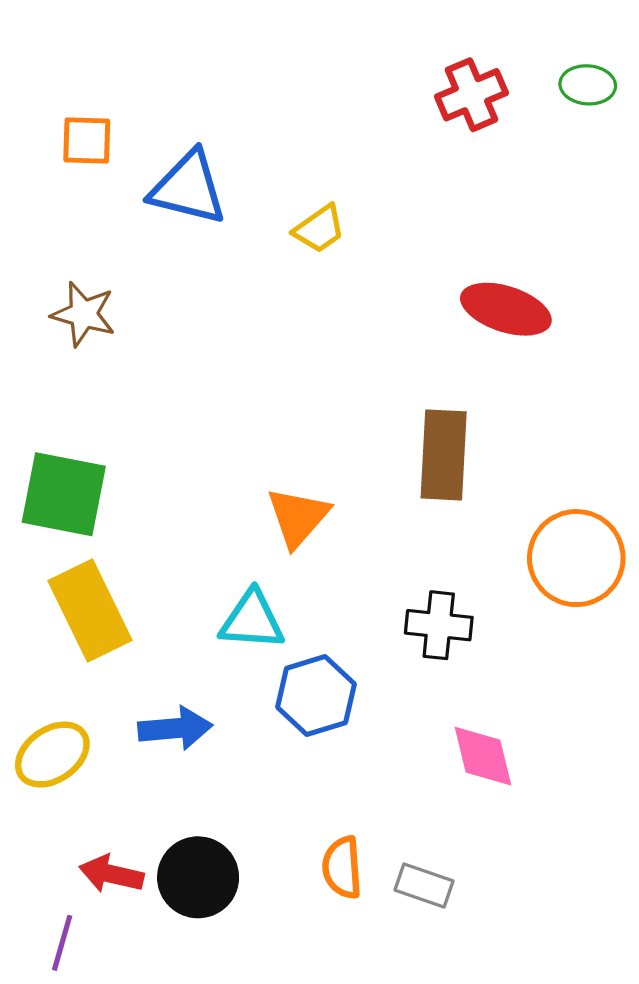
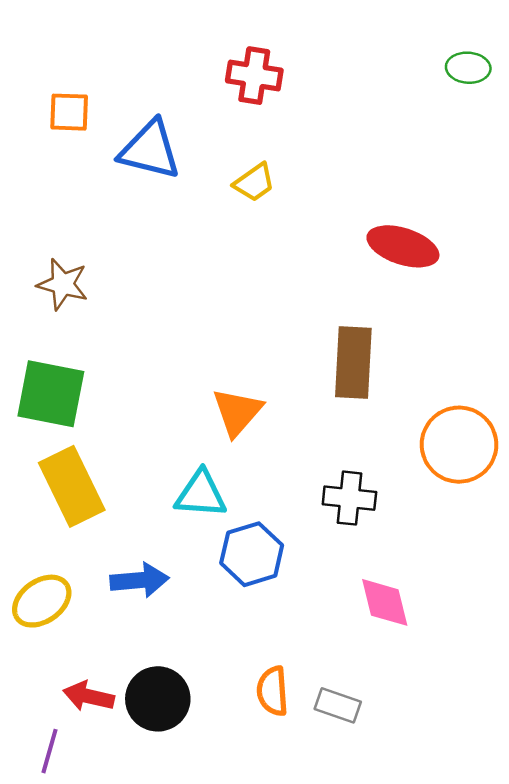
red cross: (471, 95) -> (254, 76), moved, turned 32
brown star: (83, 314) -> (63, 284), moved

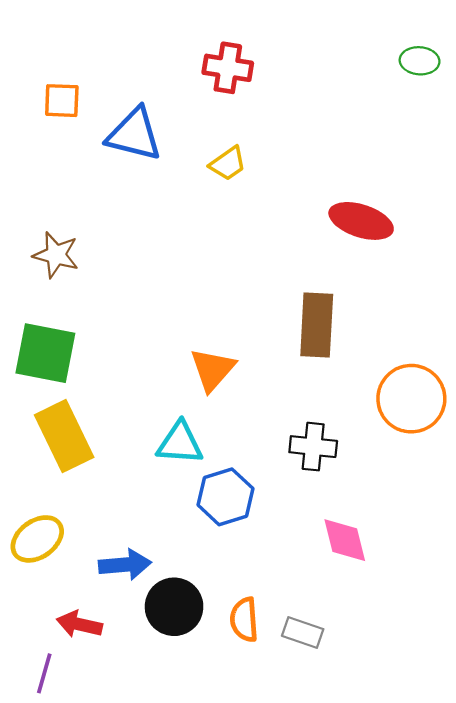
blue arrow: (140, 580) -> (125, 565), moved
black circle: (158, 699) -> (174, 607), moved

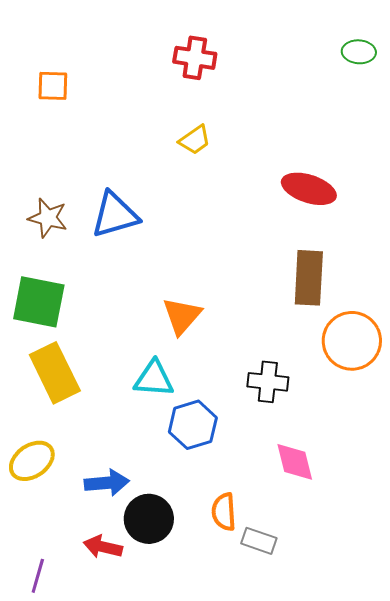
blue triangle: (134, 134) -> (115, 215), moved, turned -30
brown rectangle: (317, 325) -> (309, 278), moved
orange semicircle: (244, 620) -> (224, 512), moved
red arrow: (79, 624) -> (103, 547), moved

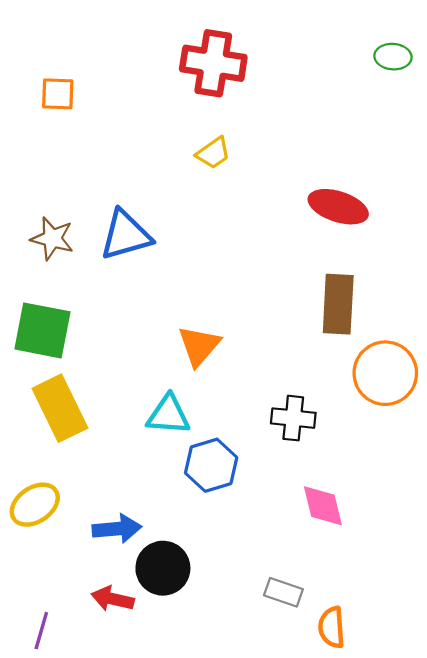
red cross: (195, 58) -> (213, 63), size x1.4
orange semicircle: (224, 512) -> (332, 627), moved

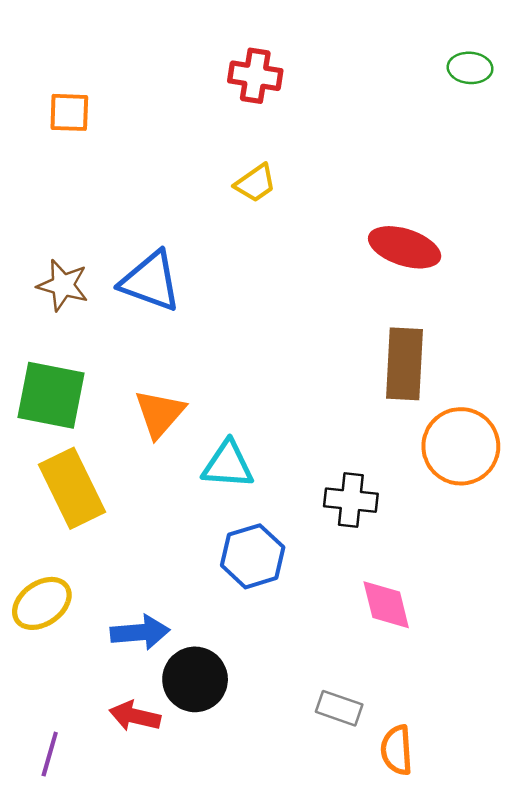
red cross: (213, 63) -> (255, 76), size x0.7
blue triangle: (126, 235) -> (151, 281), turned 36
orange triangle: (199, 346) -> (160, 414), moved
cyan triangle: (168, 415) -> (228, 465), moved

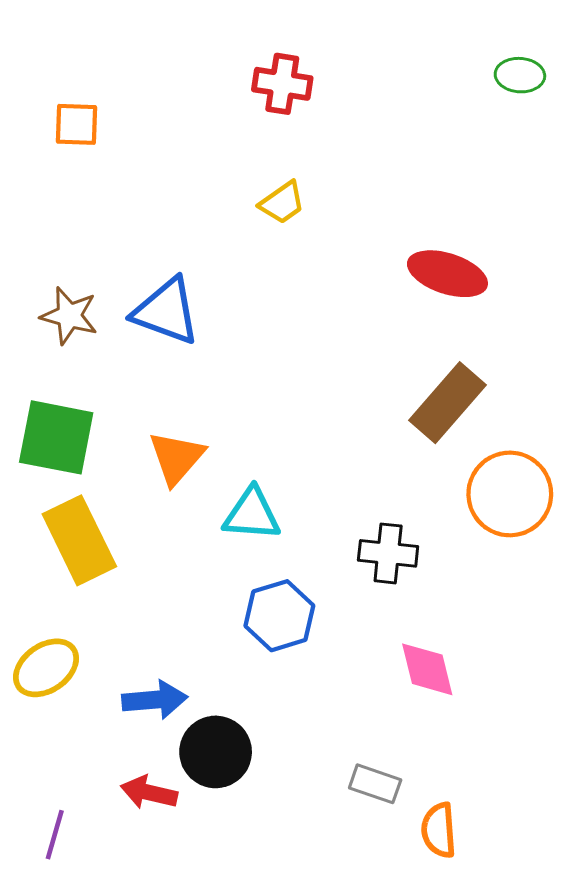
brown rectangle: (405, 364) -> (447, 403), turned 38

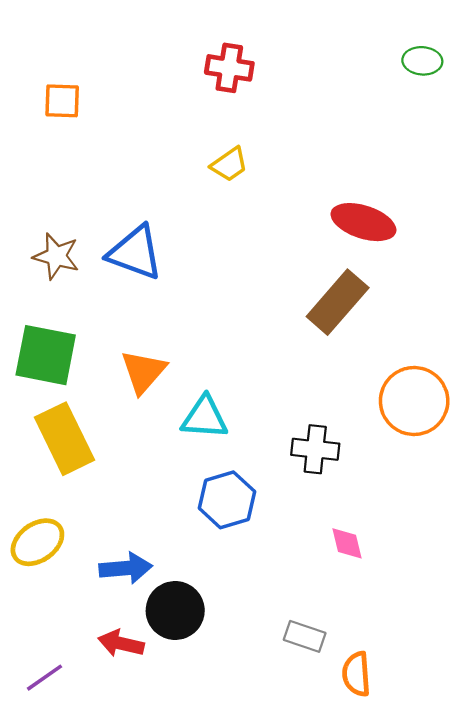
brown rectangle: (447, 403) -> (338, 302), moved
pink diamond: (427, 669) -> (347, 543), size x0.7
purple line: (55, 835) -> (45, 678), turned 39

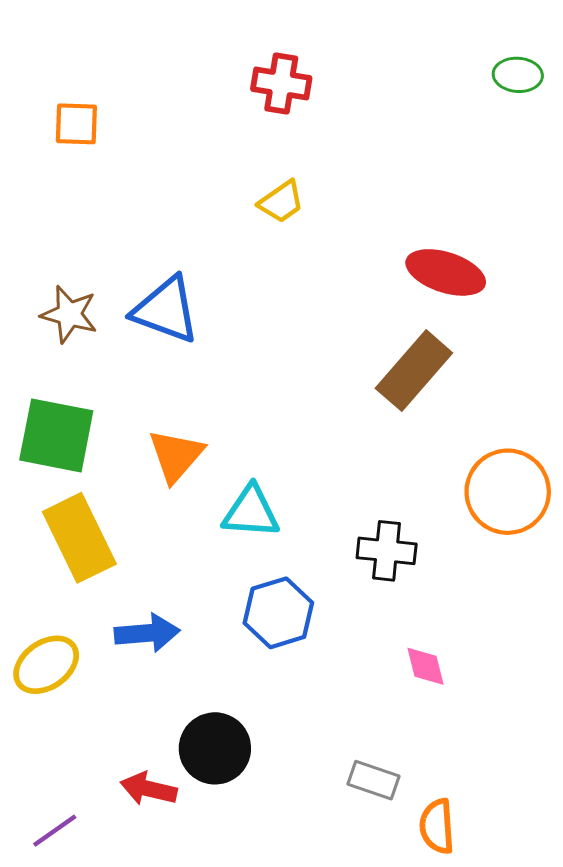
blue arrow: (126, 568) -> (147, 633), moved

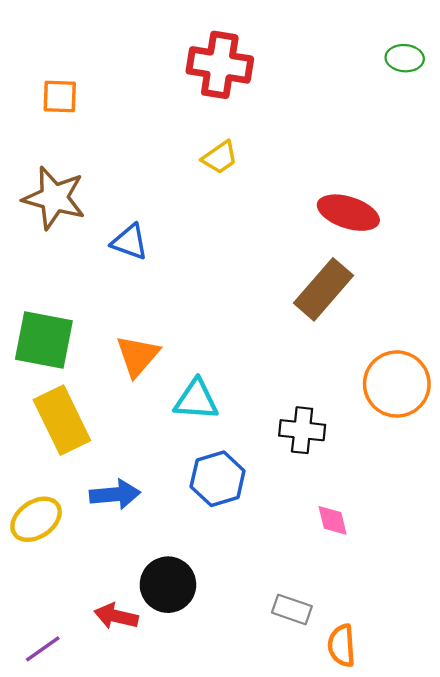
red cross: (281, 84) -> (220, 65), size x1.4
blue triangle: (166, 310) -> (130, 242), size x0.7
brown star: (69, 314) -> (54, 198), moved, size x1.4

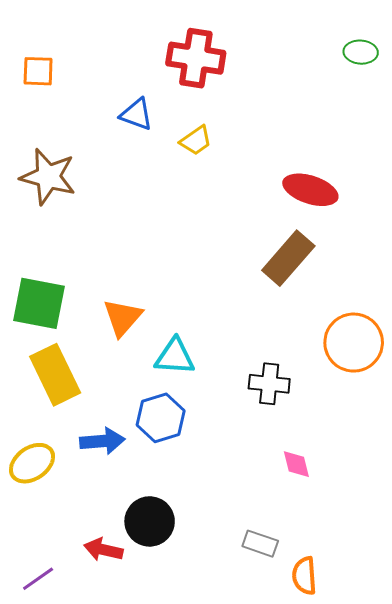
orange square: (60, 96) -> (38, 71), moved
blue triangle: (130, 242) -> (137, 114), moved
blue hexagon: (218, 479) -> (161, 418), moved

